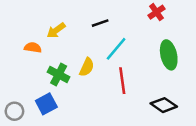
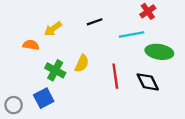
cyan line: (116, 49) -> (132, 34), moved, turned 40
green ellipse: (169, 55) -> (159, 52), turned -68
black diamond: (164, 105) -> (148, 82), moved, turned 30

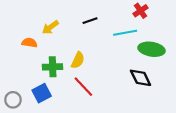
green cross: (55, 70) -> (53, 67), turned -30
red line: (115, 76) -> (83, 87), moved, turned -35

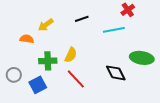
green ellipse: (152, 49) -> (142, 58), moved
black diamond: (141, 78) -> (116, 73), moved
gray circle: (13, 100) -> (14, 75), moved

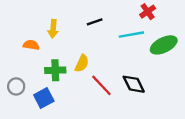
yellow arrow: (46, 25) -> (53, 29), turned -49
green ellipse: (142, 58) -> (164, 45), moved, turned -35
red line: (76, 79) -> (101, 85), moved

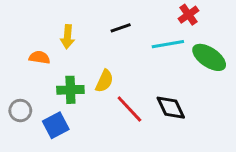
green ellipse: (164, 45) -> (209, 57), turned 60

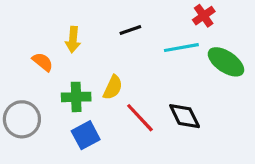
orange semicircle: (39, 57) -> (43, 62), turned 30
gray circle: (20, 111) -> (22, 119), size x1.5
blue square: (56, 125) -> (86, 135), moved

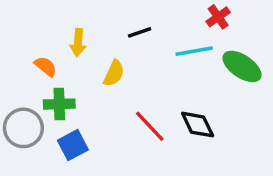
yellow semicircle: (113, 87) -> (114, 73), moved
green cross: (76, 97) -> (59, 104), moved
blue square: (86, 135) -> (73, 145), moved

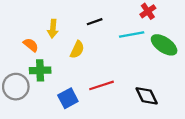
black diamond: (198, 125) -> (147, 96), moved
red line: (150, 126) -> (101, 85), turned -65
blue square: (73, 145) -> (68, 98), moved

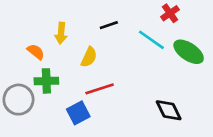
cyan line: (132, 34) -> (151, 40), turned 45
red line: (101, 85) -> (100, 89), moved

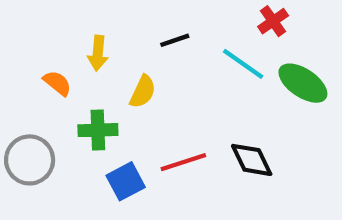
green cross: (46, 81) -> (98, 130), moved
red line: (100, 89) -> (183, 162), moved
black diamond: (169, 110) -> (252, 160), moved

